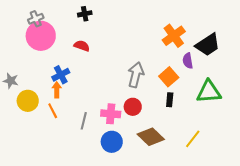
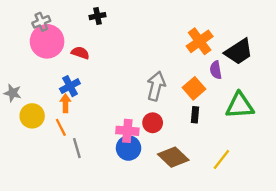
red semicircle: (82, 46) -> (80, 53), moved
gray line: (84, 121) -> (77, 148), moved, turned -30
blue circle: (112, 142) -> (129, 148), moved

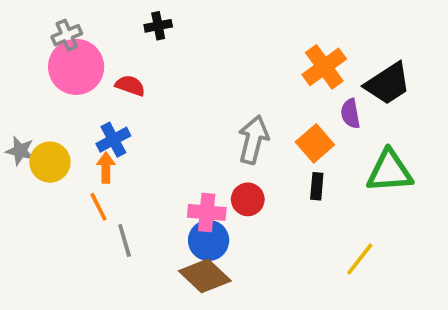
yellow circle: (32, 116) -> (50, 162), moved
brown diamond: (173, 157) -> (205, 276), moved

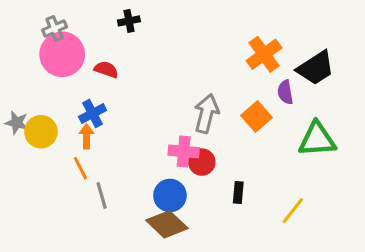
black rectangle: (317, 186) -> (238, 192), moved
pink cross: (207, 212) -> (184, 151), moved

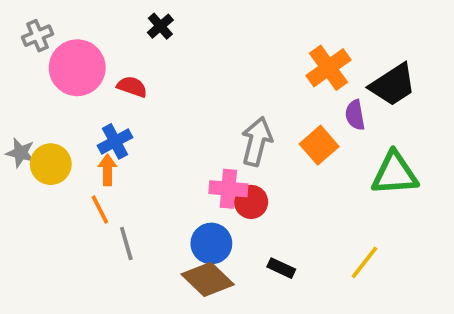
black cross: (129, 21) -> (160, 26), turned -30
gray cross: (55, 29) -> (38, 36), moved
black rectangle: (238, 192) -> (281, 268), moved, turned -70

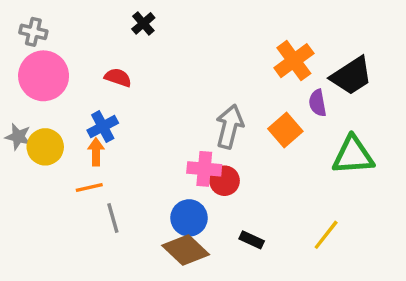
gray cross: (38, 36) -> (33, 32), turned 36
pink circle: (77, 68) -> (44, 76), moved
orange line: (100, 209) -> (89, 187), turned -76

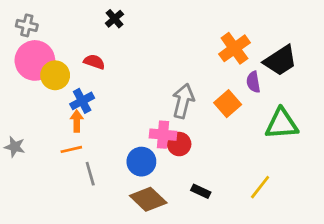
gray star: (18, 137) -> (15, 147), moved
yellow circle: (45, 147) -> (55, 75), moved
blue circle: (189, 218) -> (141, 162), moved

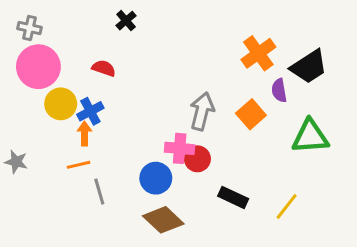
yellow circle: (55, 75) -> (61, 104), moved
black rectangle: (201, 191) -> (233, 197), moved, size x1.4

